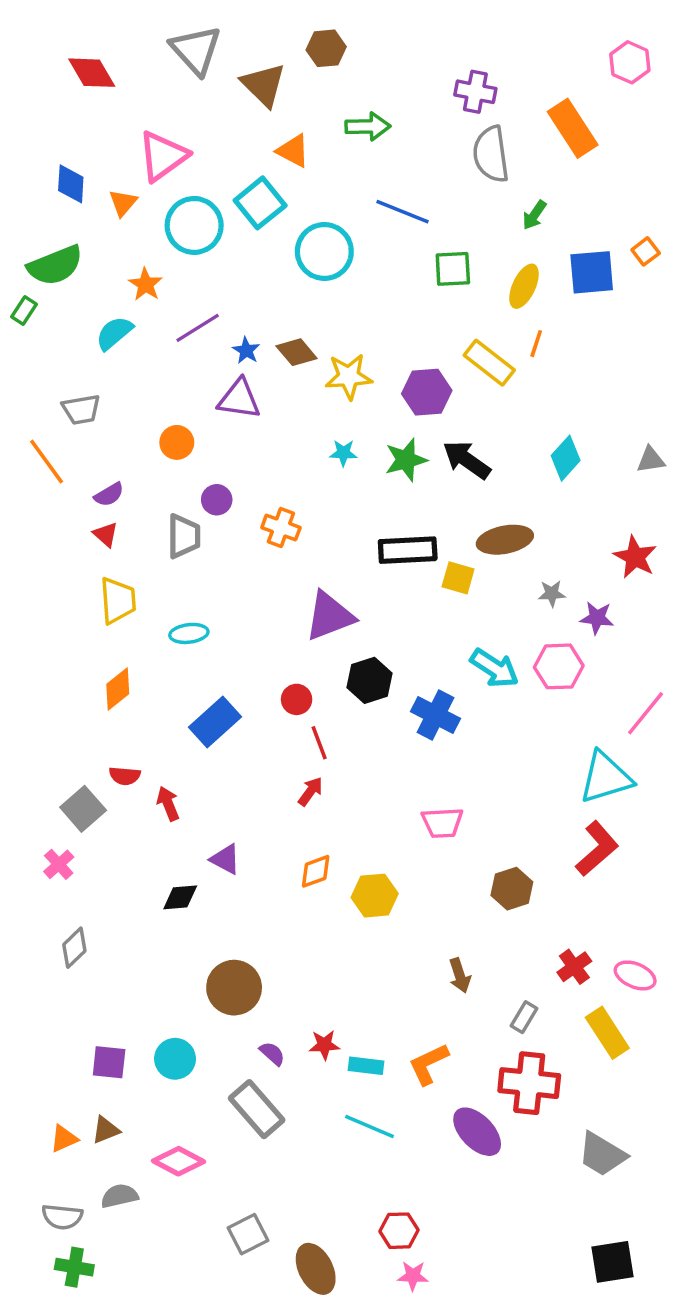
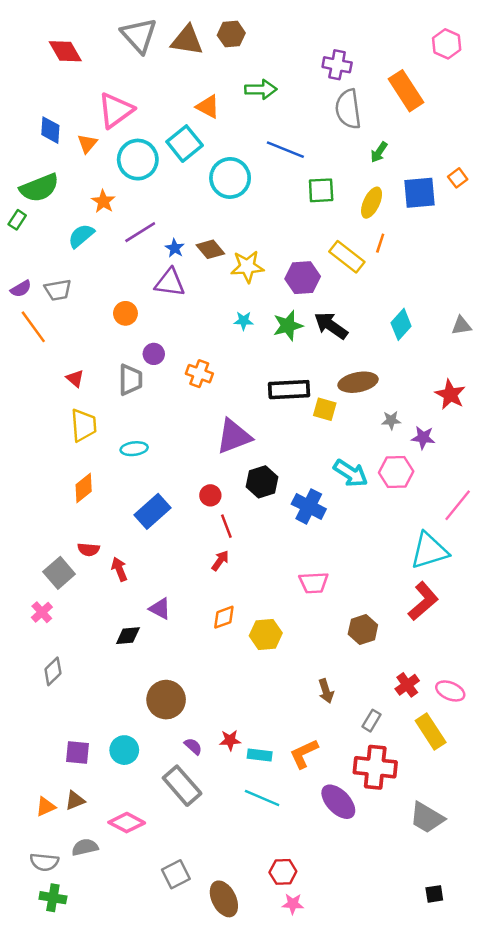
brown triangle: (264, 85) -> (187, 40), moved, turned -36
purple semicircle: (109, 495) -> (21, 289), moved
black square: (613, 1262) -> (434, 894), size x0.6

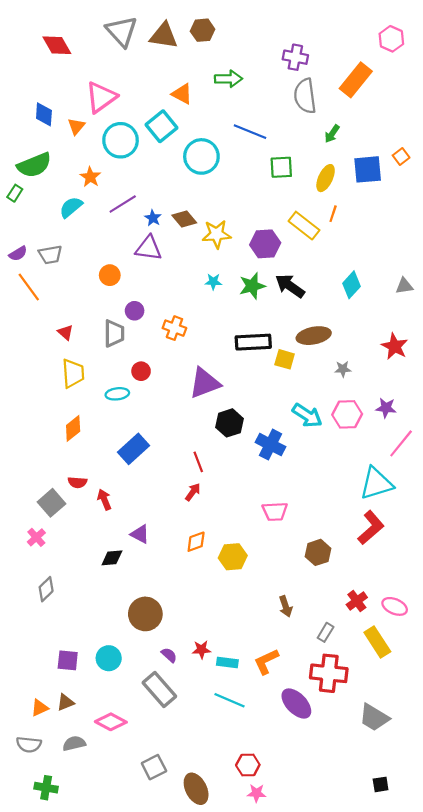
orange rectangle: (406, 91) -> (356, 80), turned 72
purple star: (423, 438) -> (386, 408), moved
red circle: (210, 495) -> (141, 371), moved
gray semicircle: (44, 862) -> (29, 745), moved

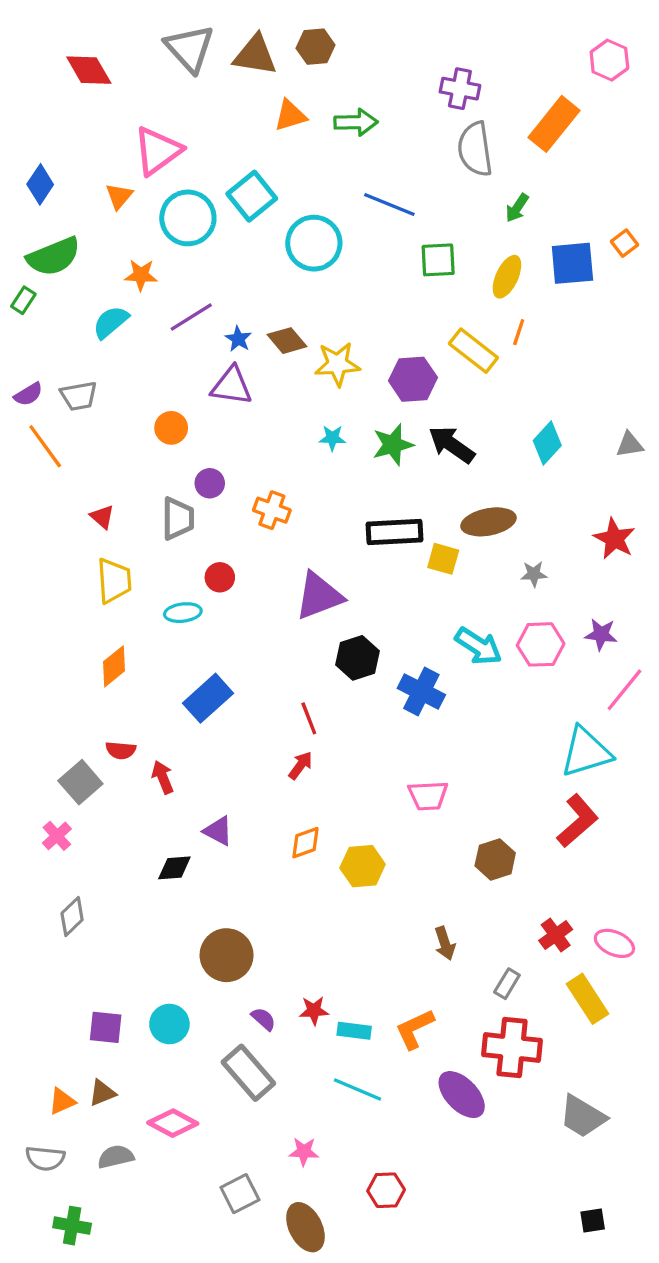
orange triangle: (182, 94) -> (290, 116), moved, turned -45
blue diamond: (44, 114) -> (40, 184), moved, turned 30
orange star: (90, 177) -> (141, 275), turned -30
pink star: (256, 793) -> (304, 1152), moved

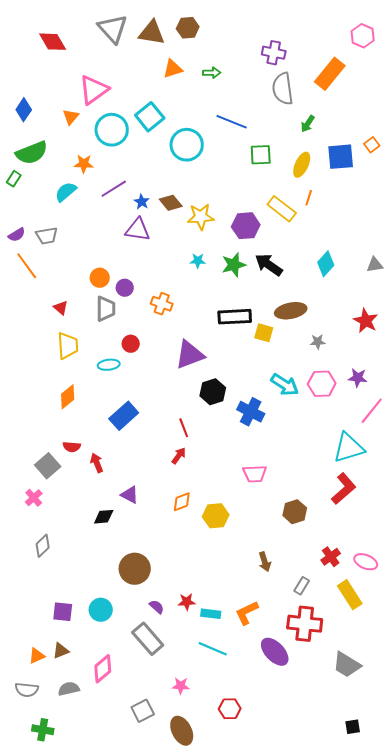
green arrow: (356, 122) -> (212, 73), size x0.7
orange circle: (171, 428) -> (100, 278), moved
pink diamond: (173, 1123) -> (103, 669), turned -68

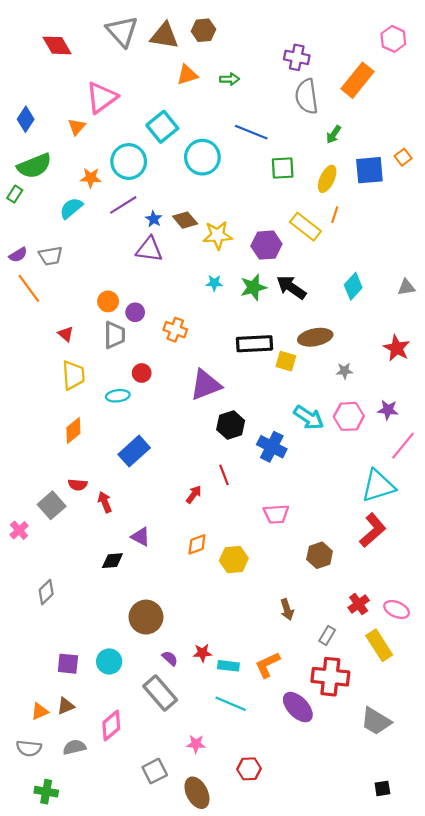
cyan circle: (112, 130) -> (129, 162), moved
red line: (184, 428) -> (224, 475), moved
pink cross: (34, 498) -> (19, 530), moved

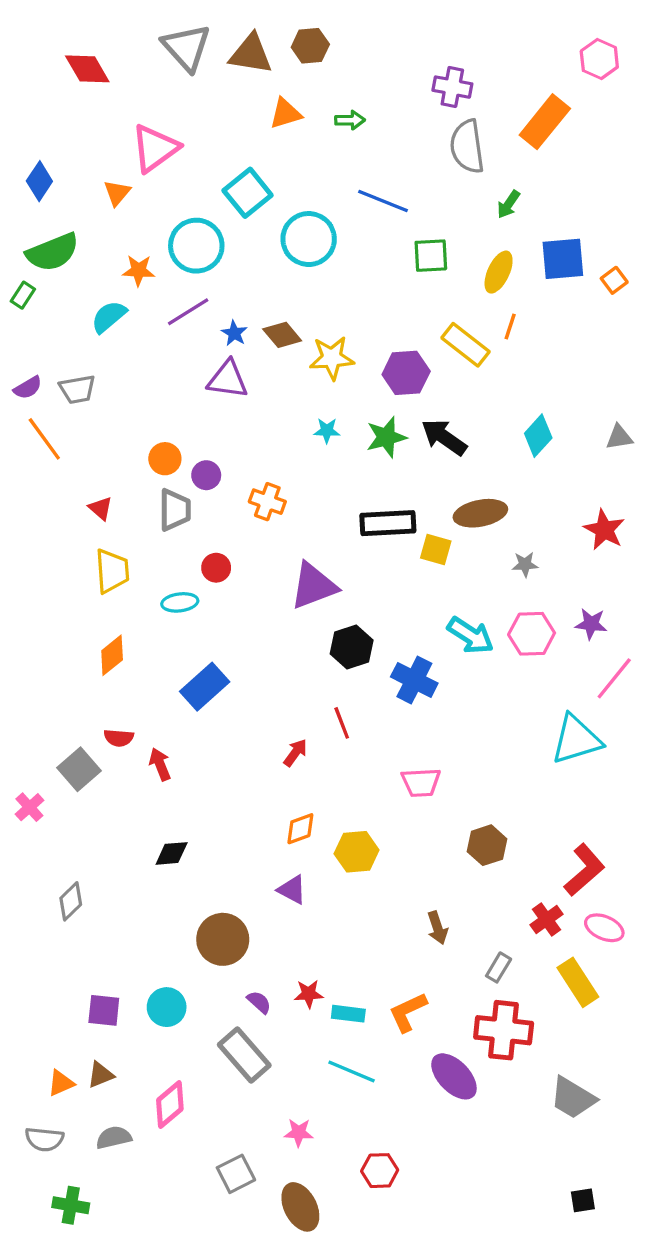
orange square: (403, 157) -> (614, 280), moved
red L-shape: (373, 530) -> (584, 870), moved
purple triangle: (141, 537) -> (292, 890), moved

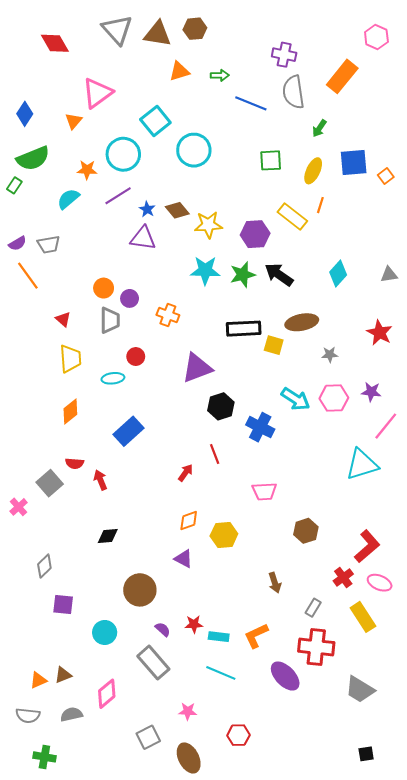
blue line: (383, 201) -> (251, 103), moved
cyan star: (327, 431) -> (205, 270), size x1.8
purple square: (104, 1010) -> (63, 604), moved

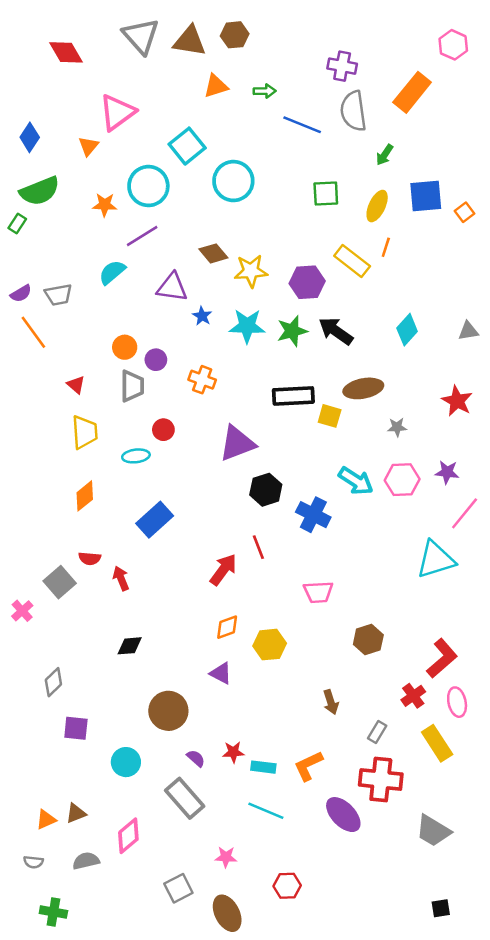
cyan semicircle: (68, 199) -> (112, 272), moved
blue star: (147, 209) -> (202, 316), moved
red arrow: (186, 473) -> (223, 570), size x1.5
pink ellipse: (380, 583) -> (457, 702), turned 55
gray semicircle: (28, 715) -> (33, 862), size x0.7

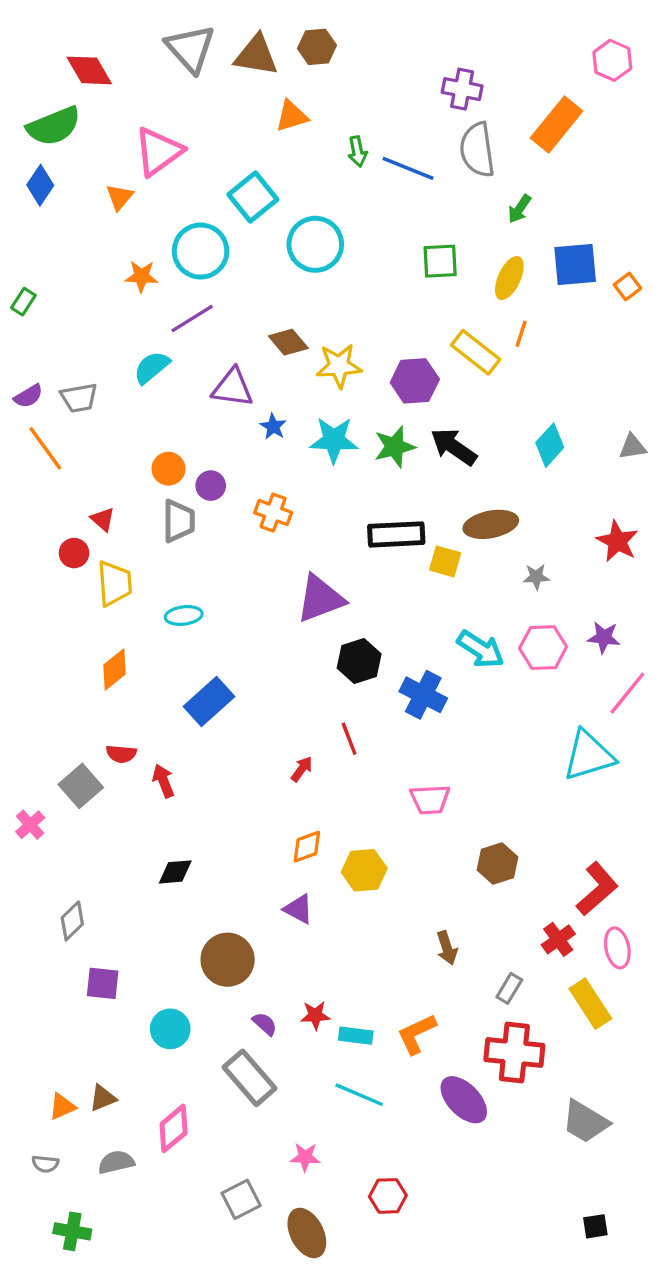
green arrow: (265, 91) -> (357, 151), moved, turned 80
green semicircle: (40, 191) -> (54, 126), moved
red circle: (163, 430) -> (74, 553), moved
red arrow: (223, 570) -> (302, 769), size x0.6

